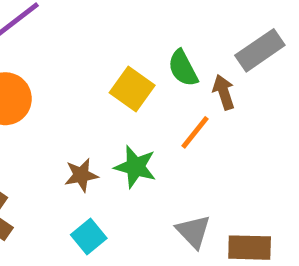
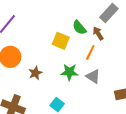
brown star: (81, 175) -> (35, 73), moved
gray triangle: (193, 231) -> (93, 76), moved

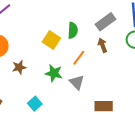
green semicircle: (79, 28) -> (73, 30), turned -147
brown arrow: (98, 33) -> (103, 45), moved

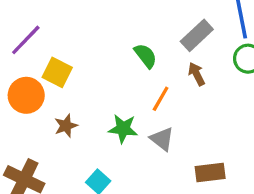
green semicircle: (73, 30) -> (146, 56), turned -35
yellow square: (51, 40) -> (57, 72), moved

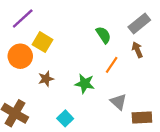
gray triangle: (162, 139) -> (118, 102), moved

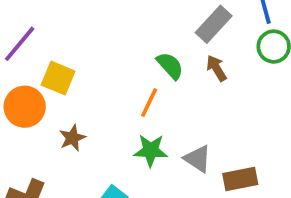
green semicircle: (103, 35) -> (170, 66), moved
orange line: (112, 65) -> (149, 103), moved
green star: (85, 84) -> (151, 150), moved

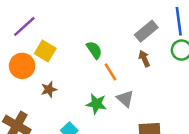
green semicircle: (170, 66) -> (94, 50), moved
orange line: (149, 103) -> (110, 72), moved, turned -66
gray triangle: (198, 159) -> (125, 99), moved

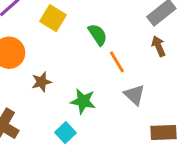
yellow square: (45, 51) -> (53, 18), moved
green star: (96, 104) -> (83, 101), moved

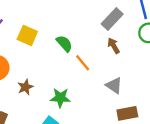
gray triangle: (134, 95) -> (114, 85), moved

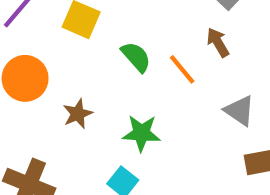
green semicircle: (64, 44) -> (136, 57), moved
brown arrow: (114, 46) -> (218, 42), moved

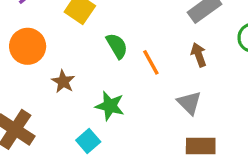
brown arrow: (218, 42) -> (199, 55), moved
brown star: (78, 114) -> (63, 81), turned -30

